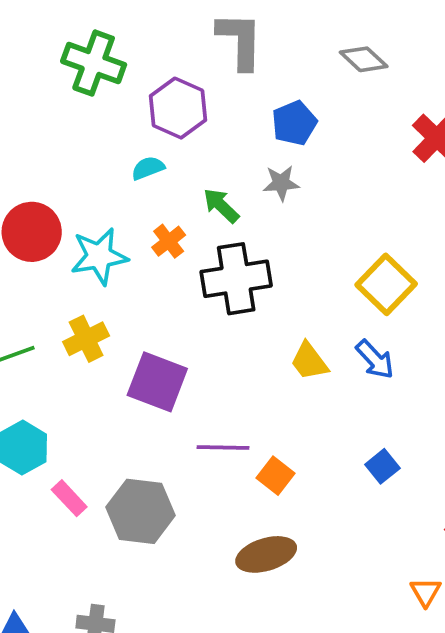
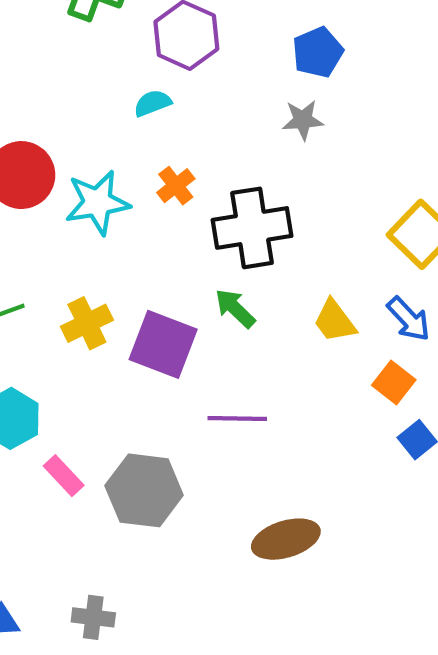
green arrow: (221, 206) -> (235, 308), moved
yellow cross: (86, 339) -> (87, 323), moved
orange square: (276, 476) -> (394, 382), moved

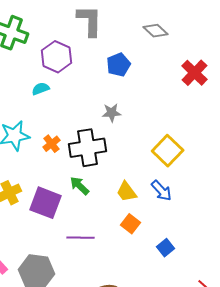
gray star: (303, 120) -> (112, 113), moved
orange cross: (176, 186) -> (52, 144), moved
orange square: (394, 382) -> (131, 224), moved

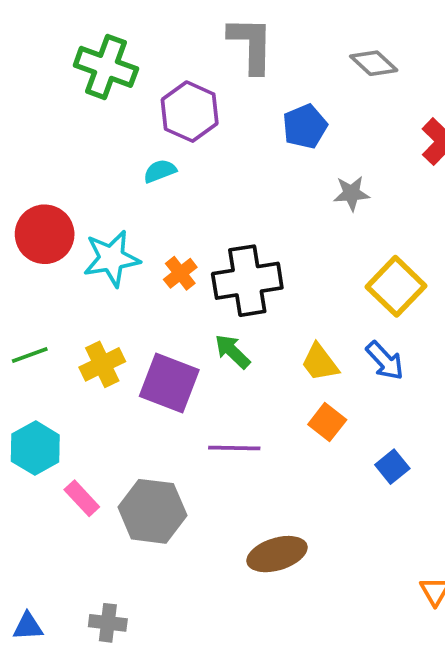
gray star: (112, 113) -> (351, 193), moved

